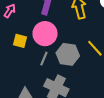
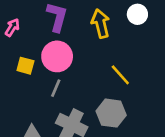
gray hexagon: (68, 54) -> (111, 113), moved

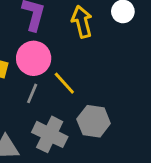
yellow line: (120, 75) -> (64, 83), moved

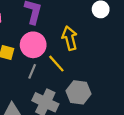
yellow arrow: (82, 22) -> (70, 38), moved

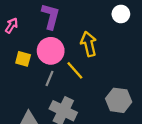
gray hexagon: (79, 92) -> (119, 100), moved

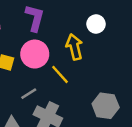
white circle: (121, 14) -> (96, 24), moved
gray line: (50, 78) -> (29, 94), moved, turned 35

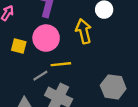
yellow line: (60, 74) -> (61, 64), moved, turned -54

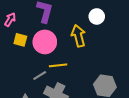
yellow square: (19, 46) -> (20, 40), moved

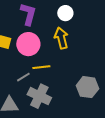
white circle: (97, 16) -> (65, 13), moved

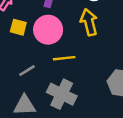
gray line: (23, 77) -> (27, 71), moved

